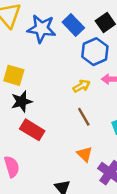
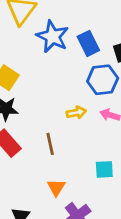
brown line: (84, 117) -> (50, 144), moved

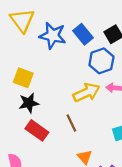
yellow arrow: (76, 113) -> (86, 93), size x1.6

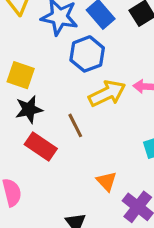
blue hexagon: (101, 61) -> (87, 54), moved
brown line: (71, 123) -> (75, 125), moved

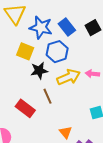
yellow square: (21, 75) -> (25, 51), moved
black star: (29, 109) -> (39, 71), moved

